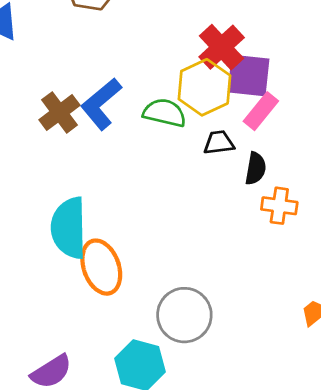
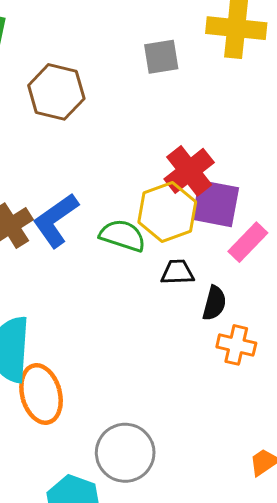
pink rectangle: (261, 111) -> (248, 242), moved

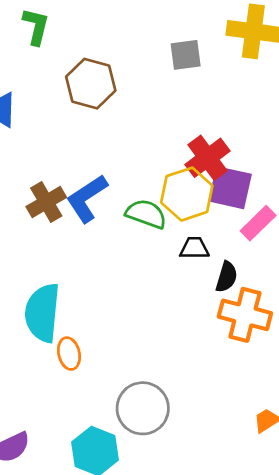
orange cross: (236, 345) -> (245, 315), size x1.5
orange ellipse: (41, 394) -> (69, 354), size x0.6

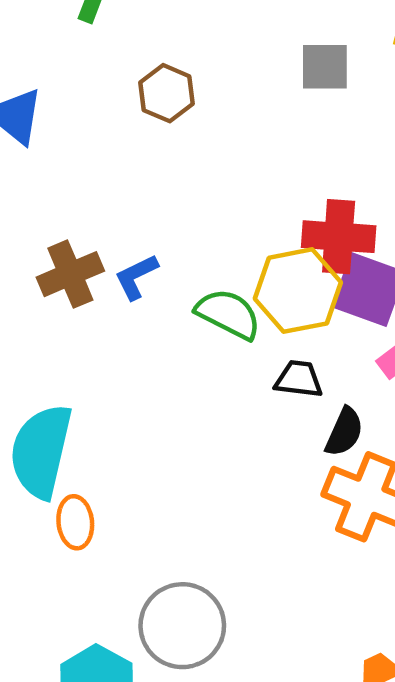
brown hexagon: (91, 84) -> (167, 93), size x0.7
red cross: (207, 158) -> (339, 237), turned 33
blue L-shape: (87, 198) -> (136, 277), size x0.6

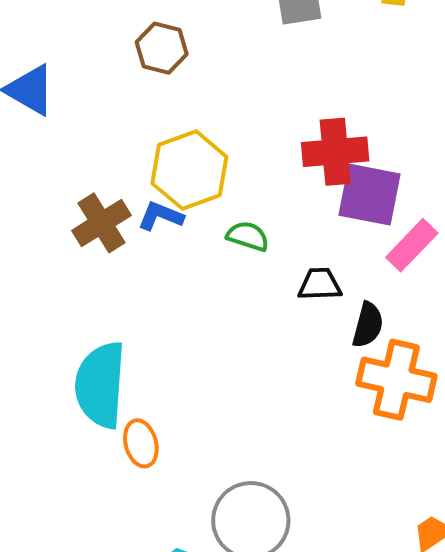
blue L-shape: (136, 277) -> (161, 216), turned 57
yellow hexagon: (298, 291) -> (189, 170), moved
green semicircle: (228, 314) -> (248, 236), size x0.7

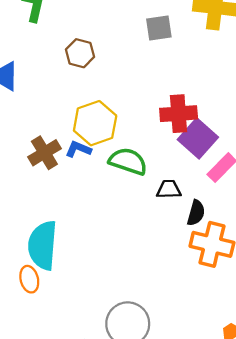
purple square: (369, 195) -> (198, 138), turned 30
green semicircle: (248, 236) -> (128, 161), size x1.6
orange ellipse: (141, 443) -> (29, 279), moved

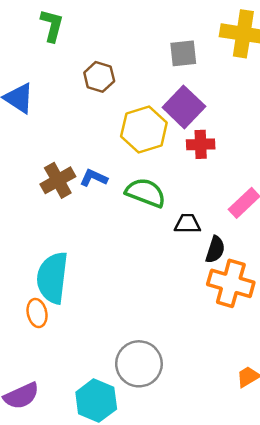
red cross: (179, 114) -> (201, 144), size x0.7
yellow hexagon: (95, 123) -> (144, 129), moved
purple square: (198, 138) -> (184, 107), moved

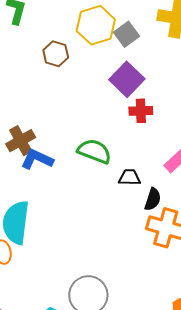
gray square: (183, 53) -> (126, 34), turned -30
yellow hexagon: (144, 129) -> (96, 25), moved
blue L-shape: (94, 178) -> (37, 159), moved, size x1.4

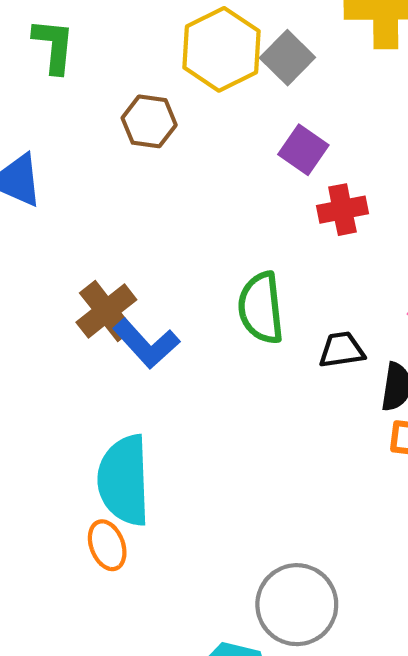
purple square: (127, 79) -> (303, 150), size x0.7
green semicircle: (94, 151) -> (261, 308), turned -108
blue L-shape: (37, 159) -> (146, 344), turned -148

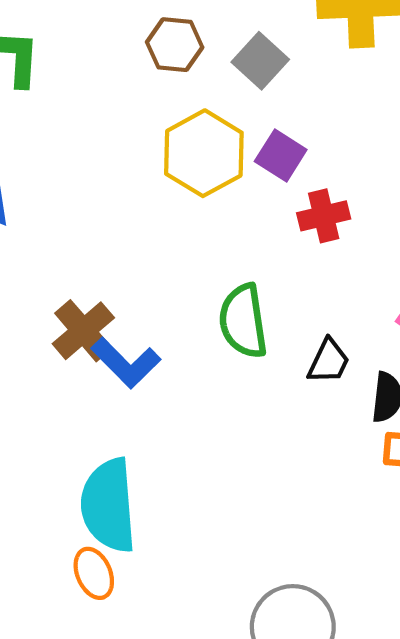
yellow hexagon: (221, 49) -> (204, 153), moved
brown hexagon: (149, 121) -> (175, 45), moved
black trapezoid: (342, 350) -> (329, 361), turned 126

